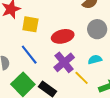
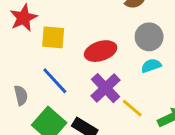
cyan semicircle: (95, 60) -> (151, 66), moved

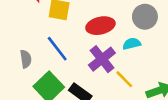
cyan semicircle: (151, 66) -> (132, 44), moved

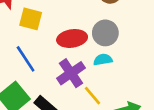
gray circle: (145, 17) -> (105, 33), moved

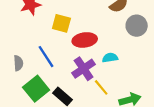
yellow square: (31, 19) -> (61, 23), moved
gray circle: (105, 33) -> (137, 26), moved

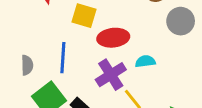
blue line: (46, 57) -> (63, 58), turned 35

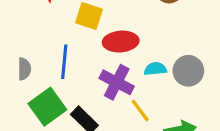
gray circle: (181, 21) -> (188, 71), moved
purple cross: (111, 75) -> (117, 82), turned -32

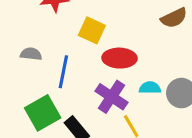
gray semicircle: (24, 69) -> (31, 54), moved, turned -90

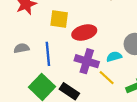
cyan semicircle: (150, 88) -> (114, 57), moved

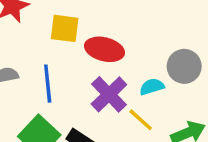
red ellipse: (84, 33) -> (104, 49), turned 30
purple cross: (87, 61) -> (109, 94), turned 30

